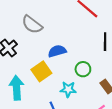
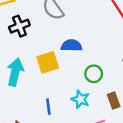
cyan star: (68, 89) -> (80, 99), moved

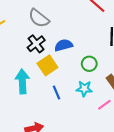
black cross: (19, 26) -> (36, 44), moved
blue line: (48, 107) -> (56, 92), moved

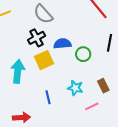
green circle: (89, 64) -> (83, 54), moved
blue line: (56, 92) -> (48, 97), moved

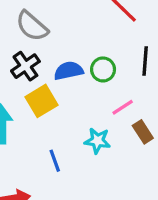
green circle: (83, 54) -> (103, 69), moved
pink line: (92, 106) -> (123, 107), moved

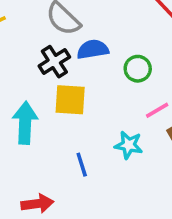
blue semicircle: (69, 71) -> (93, 49), moved
yellow square: (42, 101) -> (70, 100), turned 32

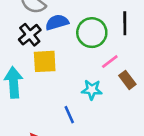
green circle: (138, 69) -> (92, 33), size x1.5
blue line: (82, 165) -> (69, 115), moved

